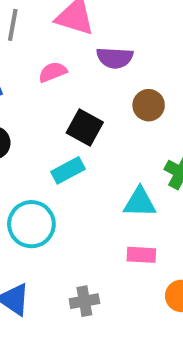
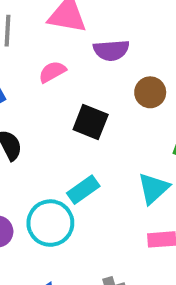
cyan rectangle: (68, 170) -> (83, 190), moved
cyan triangle: (140, 202) -> (153, 188), turned -36

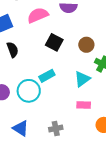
pink semicircle: (52, 72) -> (38, 15), size x1.5
brown circle: (150, 92) -> (86, 45), moved

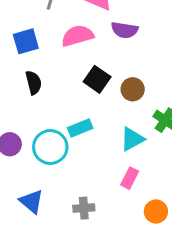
brown circle: (86, 45) -> (133, 89), moved
pink rectangle: (84, 105) -> (130, 178), turned -72

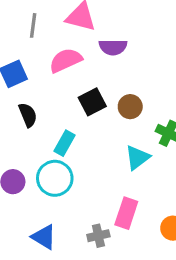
black square: (97, 79) -> (92, 102), turned 36
cyan rectangle: (80, 128) -> (64, 143), moved, turned -30
pink rectangle: (130, 178) -> (126, 213), moved, size x1.4

